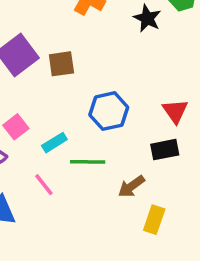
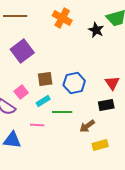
brown square: (61, 64) -> (45, 79), moved
pink line: (44, 185) -> (37, 125), turned -48
yellow rectangle: (154, 220) -> (100, 145), turned 56

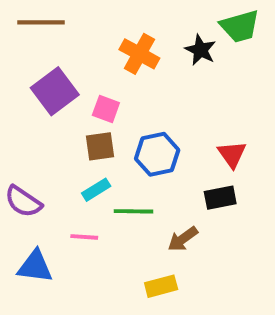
orange cross: (62, 18) -> (139, 54), moved
pink square: (21, 92) -> (106, 109), moved, turned -32
yellow rectangle: (100, 145) -> (161, 286), moved

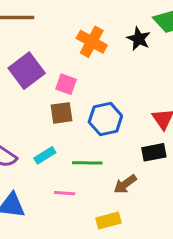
cyan rectangle: (96, 190) -> (45, 155), moved
pink line: (84, 237) -> (65, 193), moved

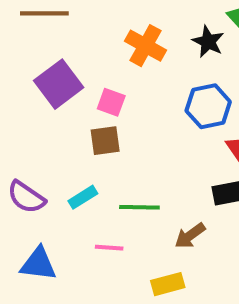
blue hexagon: (105, 119) -> (208, 106), moved

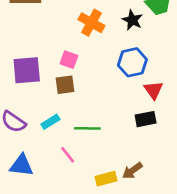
purple square: (59, 84) -> (27, 70), moved, turned 32
brown arrow: (190, 236) -> (132, 171), moved
pink line: (109, 248) -> (68, 155), turned 48

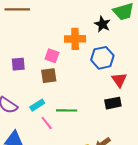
orange cross: (91, 23) -> (75, 39), moved, turned -30
purple square: (27, 70) -> (18, 64), size x0.6
pink line: (68, 155) -> (47, 123), moved

